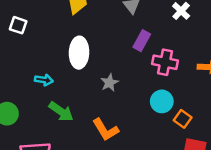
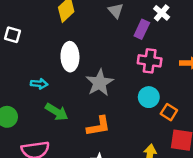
purple rectangle: (142, 41) -> (142, 29), moved
gray star: (109, 83) -> (100, 83), size x1.6
orange L-shape: (106, 130) -> (99, 126), turned -65

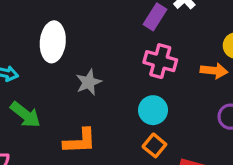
gray star: (100, 83) -> (89, 82), size x0.7
orange square: (169, 112) -> (154, 145), moved

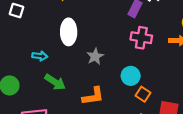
cyan circle: (153, 110) -> (131, 76), moved

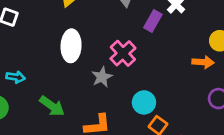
pink cross: (141, 38) -> (123, 53), moved, turned 35
cyan arrow: (40, 56) -> (16, 77), moved

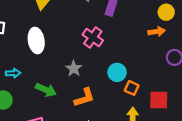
white ellipse: (71, 46) -> (36, 41), moved
gray star: (102, 77) -> (74, 69), moved

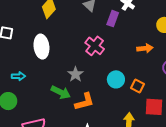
orange arrow: (157, 32) -> (145, 48), moved
orange square: (132, 88) -> (137, 86), moved
green arrow: (46, 90) -> (61, 92), moved

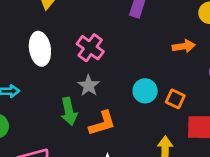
pink cross: (95, 46) -> (90, 48), moved
green arrow: (61, 92) -> (69, 111), turned 54

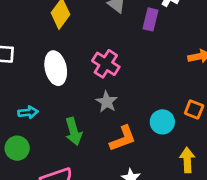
cyan circle: (145, 91) -> (162, 122), moved
green arrow: (69, 111) -> (74, 131), moved

